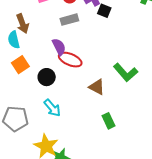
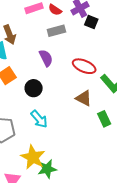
red ellipse: (70, 60) -> (84, 66), moved
green rectangle: (109, 121) -> (104, 119), moved

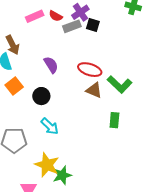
gray rectangle: (56, 31) -> (72, 26), moved
brown triangle: (84, 98) -> (94, 90), moved
green rectangle: (104, 119) -> (114, 120), turned 35

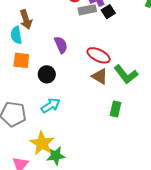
black square: (93, 25) -> (108, 12), turned 32
orange square: (14, 86) -> (21, 60), turned 36
cyan arrow: (50, 126) -> (51, 106), turned -84

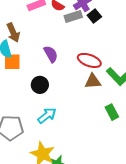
orange square: (21, 60) -> (12, 62), moved
brown triangle: (100, 76) -> (93, 81), turned -30
green rectangle: (115, 109) -> (112, 112), turned -35

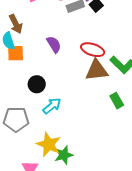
brown triangle: (93, 81) -> (97, 70), size x1.4
black circle: (40, 85) -> (37, 84), moved

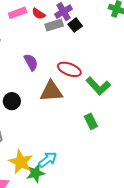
brown triangle: (97, 70) -> (51, 91), moved
cyan arrow: (52, 106) -> (48, 160), moved

